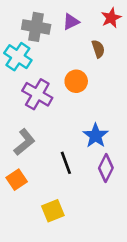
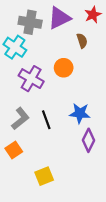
purple triangle: (71, 22) -> (59, 18), size x1.6
blue star: (96, 136) -> (80, 113), turned -30
black line: (66, 163) -> (46, 120), moved

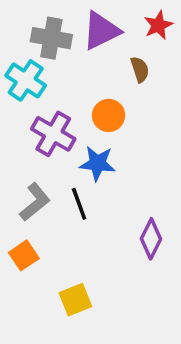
blue star: (80, 113) -> (97, 163), moved

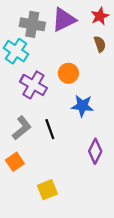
brown semicircle: (140, 69) -> (100, 44), moved
blue star: (97, 163) -> (82, 106), moved

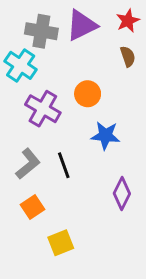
orange square: (15, 162) -> (32, 207), moved

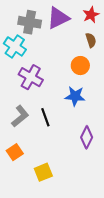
orange circle: (88, 94) -> (80, 66), moved
orange square: (32, 207) -> (15, 152), moved

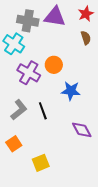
purple triangle: (58, 18) -> (55, 17), turned 35
orange circle: (80, 66) -> (54, 65), moved
purple diamond: (87, 137) -> (82, 130), turned -55

